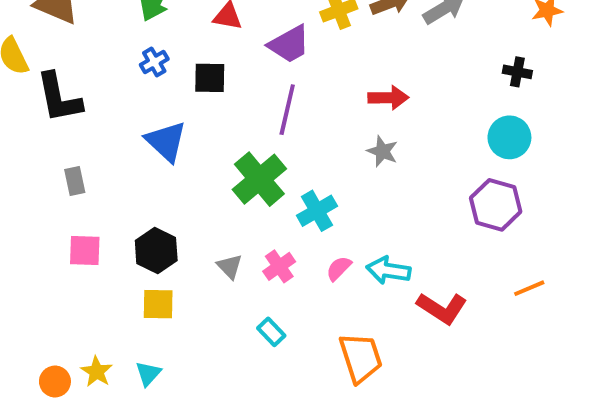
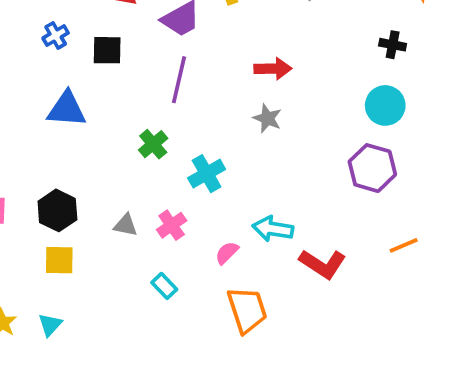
blue triangle: (166, 141) -> (67, 109), turned -39
green cross: (259, 179) -> (153, 144), size x0.6
gray triangle: (230, 266) -> (126, 225), turned -35
pink semicircle: (339, 268) -> (227, 253), moved

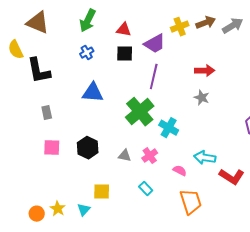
black square: (107, 50) -> (125, 54), moved
green cross: (153, 144) -> (140, 112), size x1.8
cyan cross: (207, 174) -> (169, 128), turned -30
pink semicircle: (227, 253) -> (180, 171), turned 72
yellow square: (59, 260) -> (102, 192), moved

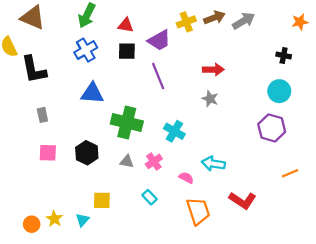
blue cross: (87, 53) -> (86, 50), size x1.5
purple line: (154, 77) -> (158, 76), turned -35
green cross: (140, 112) -> (127, 123), moved, turned -36
red L-shape: (232, 177) -> (243, 200), moved

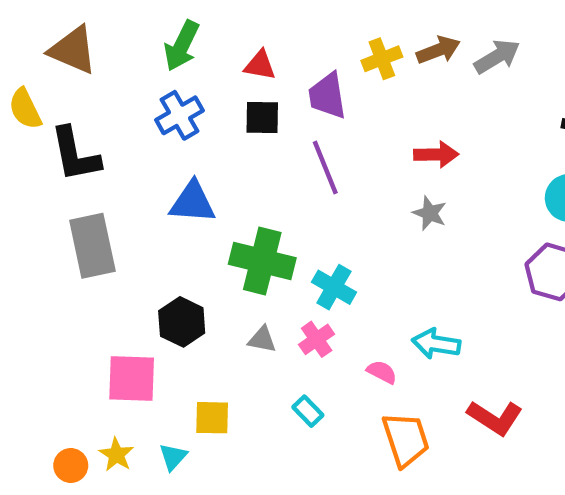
purple trapezoid: (159, 40) -> (327, 96), turned 110
gray rectangle: (42, 115) -> (92, 246), size x2.0
cyan cross: (174, 131) -> (334, 287), moved
pink square: (48, 153) -> (132, 378), moved, size x1.4

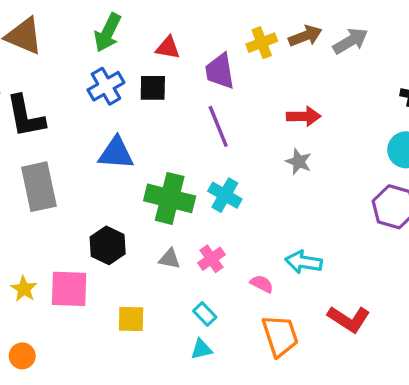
black square: (262, 117) -> (153, 88), moved
cyan cross: (334, 287) -> (225, 195), moved
yellow star: (116, 455) -> (24, 289), moved
cyan triangle: (173, 457) -> (201, 349), moved, turned 35

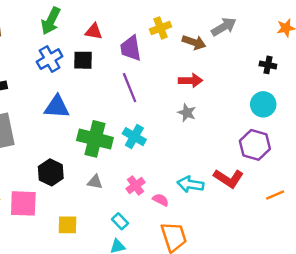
brown arrow: (305, 36) -> (194, 42), moved, turned 40
pink cross: (211, 259) -> (136, 185), moved
red L-shape: (349, 319) -> (229, 178), moved

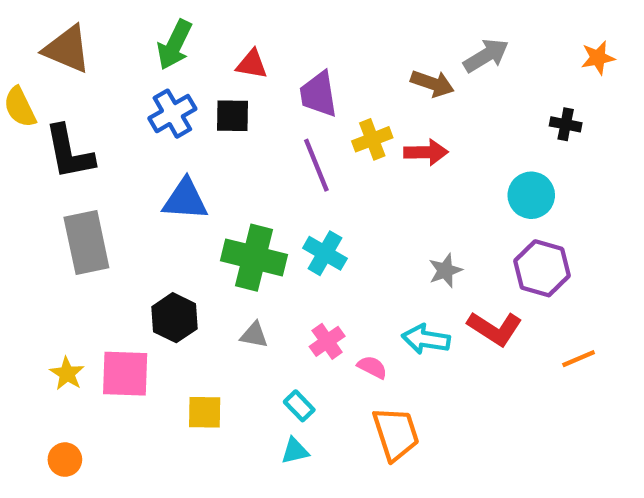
yellow cross: (161, 28) -> (372, 139), moved
cyan circle: (263, 104) -> (531, 195), moved
gray star: (187, 113) -> (445, 270), moved, turned 30

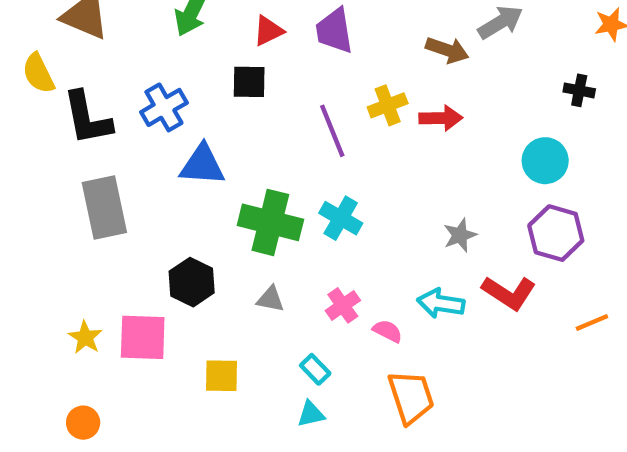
red triangle: (252, 64) -> (268, 31), turned -36
purple trapezoid: (318, 94) -> (334, 31), moved
blue cross: (172, 114) -> (164, 107), moved

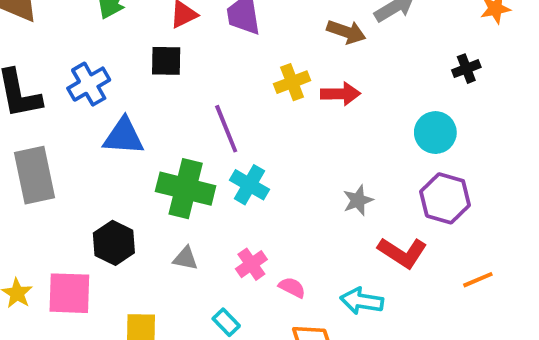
black cross: (579, 90) -> (466, 69), turned -32
purple line: (332, 131) -> (226, 129), moved
cyan arrow: (441, 303) -> (362, 301), moved

